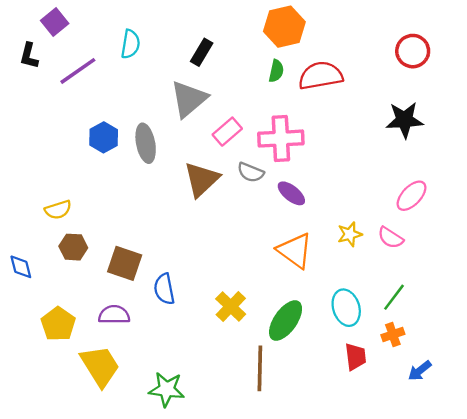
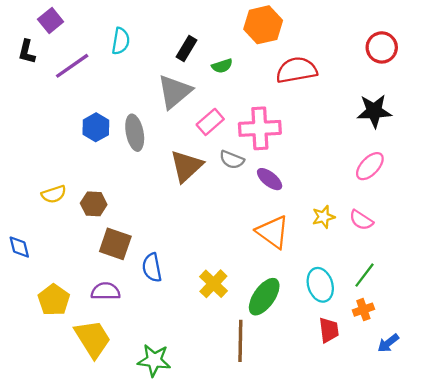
green semicircle: (276, 71) -> (222, 66), moved, turned 60
pink ellipse: (412, 196) -> (370, 166), moved
brown hexagon: (73, 247) -> (94, 204), moved

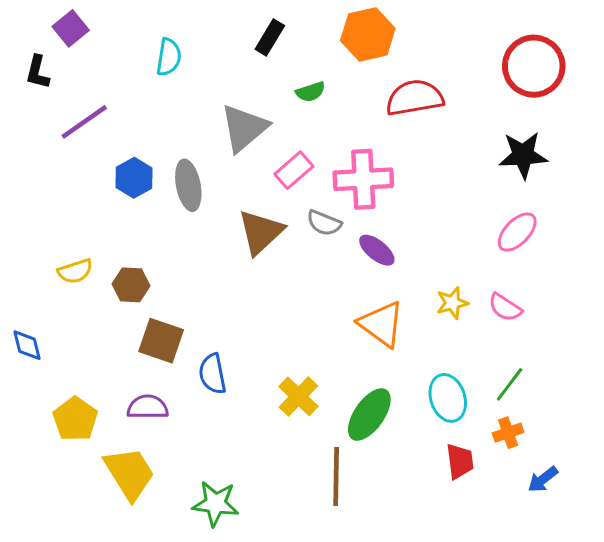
red circle: (382, 47) -> (534, 66), size x1.4
black rectangle: (186, 49) -> (270, 37), moved
purple line: (72, 66) -> (84, 122), moved

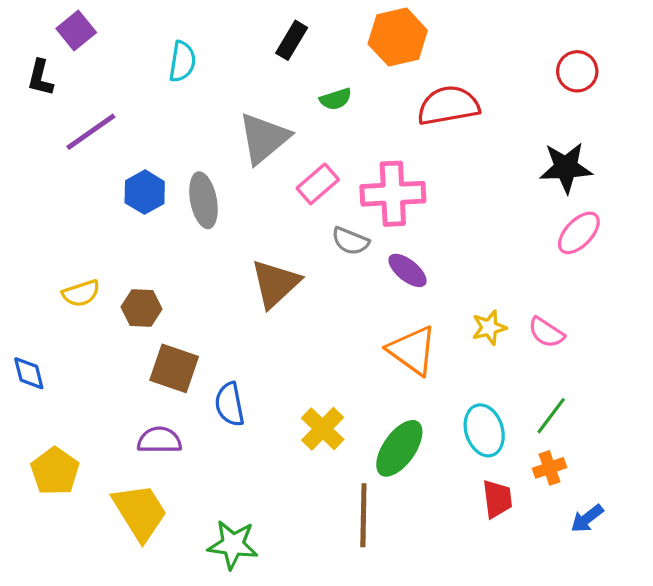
red circle: (534, 66) -> (577, 71), size x0.6
brown triangle: (261, 232) -> (275, 283), moved
pink ellipse: (517, 232) -> (579, 233), moved
yellow pentagon: (75, 419) -> (55, 471), moved

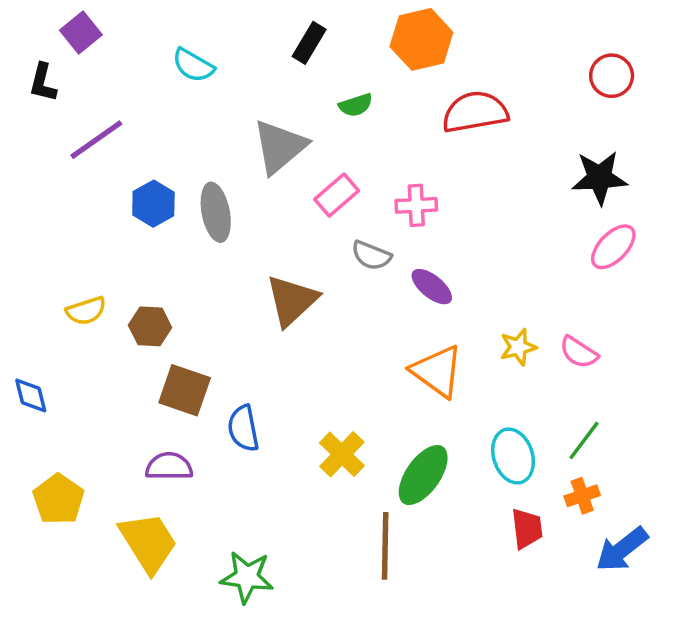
cyan semicircle: (182, 62) -> (193, 65), turned 111
pink cross: (393, 194) -> (416, 205), size x0.6
blue arrow: (587, 519) -> (622, 549), size x1.5

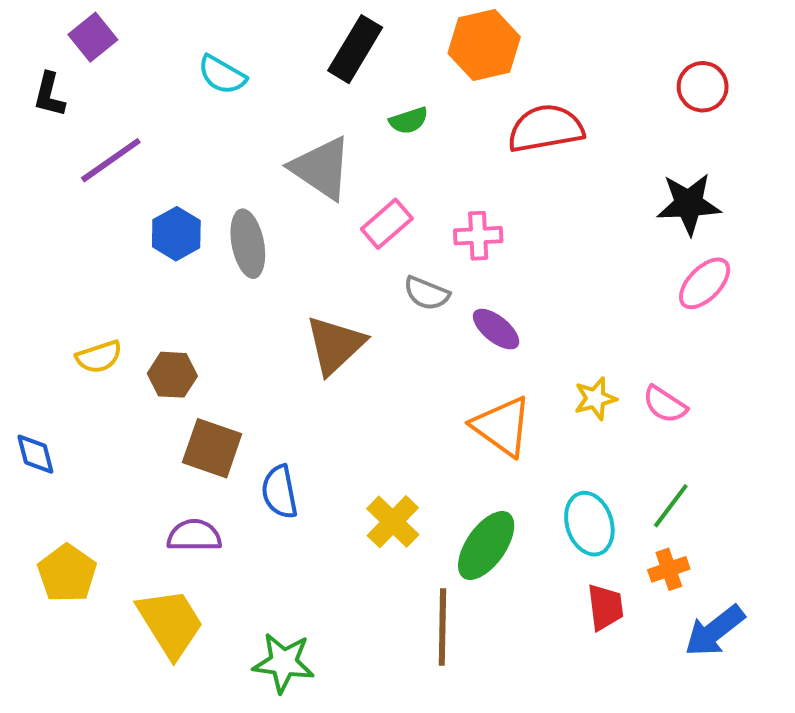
black rectangle: (309, 43) -> (355, 49), size x1.4
gray triangle: (280, 147) -> (321, 168), turned -46

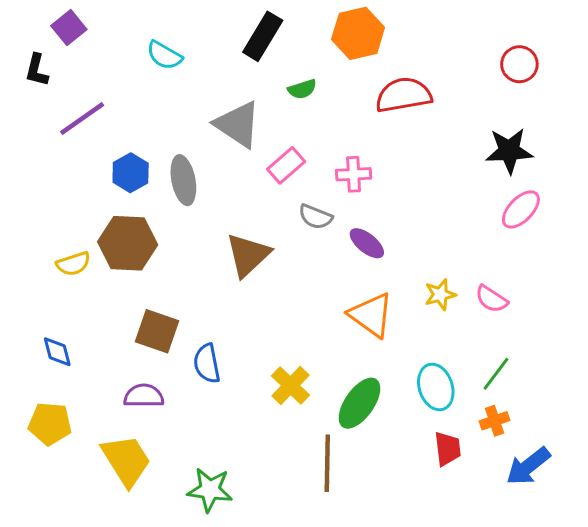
brown hexagon: (172, 375) -> (128, 243), moved, size x1.6
blue diamond: (35, 454) -> (57, 352), moved
yellow pentagon: (67, 573) -> (50, 424), turned -30

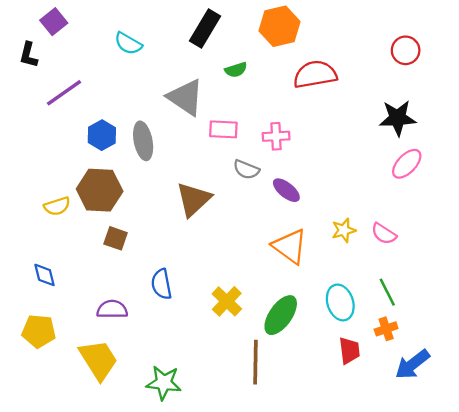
pink rectangle: (286, 165) -> (223, 129), turned 44
brown square: (157, 331) -> (116, 238), moved, size x0.7
green line: (496, 374) -> (387, 292), turned -64

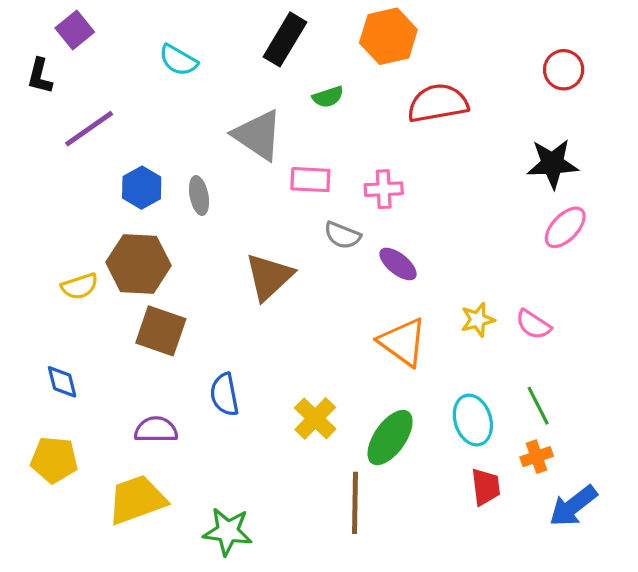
gray ellipse: (143, 141) -> (199, 196), size x0.7
brown square: (116, 238) -> (161, 331), size x1.5
yellow trapezoid: (98, 360) -> (137, 500), turned -78

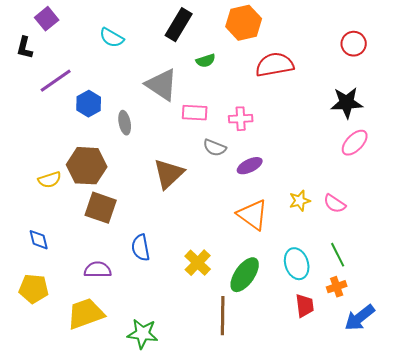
blue hexagon: (142, 188) -> (89, 104), moved
purple ellipse: (398, 264) -> (250, 166), turned -65

